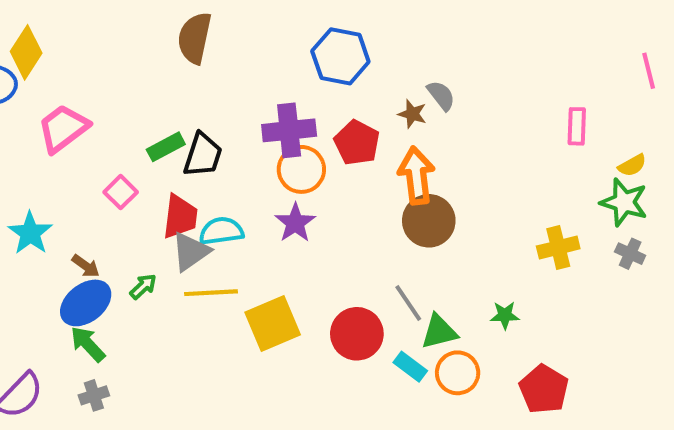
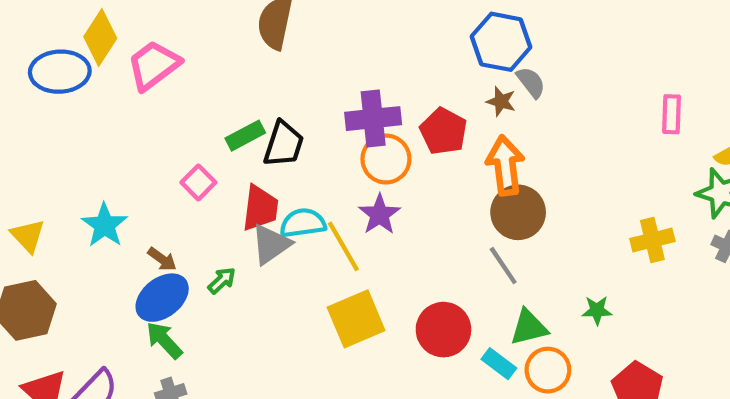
blue hexagon: (340, 56) -> (501, 42), moved
pink trapezoid: (63, 128) -> (154, 65), moved
yellow line: (211, 293) -> (343, 246), moved, turned 63
gray line: (408, 303) -> (503, 266), moved

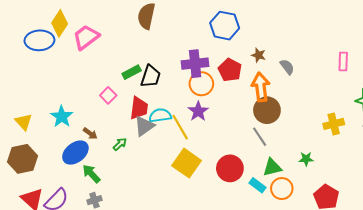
blue hexagon: (501, 42) -> (225, 26), moved
gray semicircle: (531, 82) -> (287, 67), moved
blue ellipse: (162, 298) -> (75, 153), moved
yellow square: (356, 319) -> (187, 163), turned -32

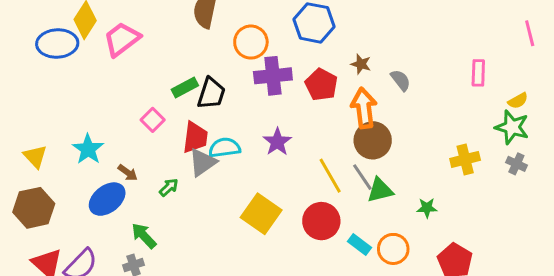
orange circle: (201, 84) -> (251, 42), moved
yellow line: (180, 127) -> (330, 176), moved
green triangle: (272, 167) -> (380, 190), moved
green arrow: (91, 174) -> (144, 236), moved

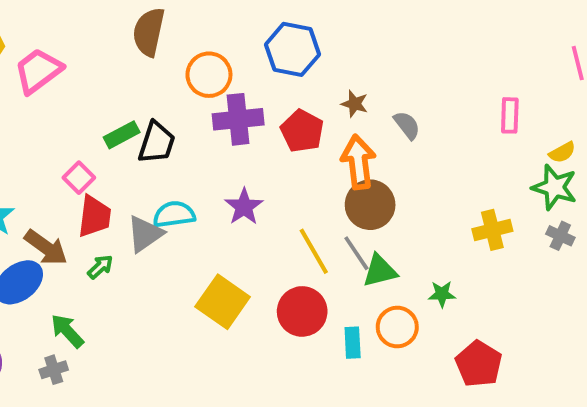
red trapezoid: (195, 137) -> (94, 216), moved
brown arrow: (128, 173) -> (46, 247), size x1.6
cyan rectangle: (359, 245) -> (353, 343), turned 50
orange circle: (393, 249) -> (397, 327), moved

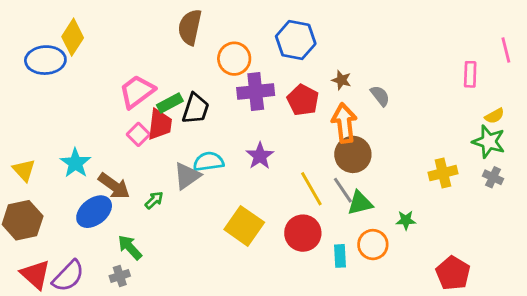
pink trapezoid: (38, 71) -> (137, 92), moved
pink rectangle: (510, 115) -> (470, 74), moved
red trapezoid: (94, 216) -> (160, 124), moved
red pentagon: (479, 364) -> (453, 273), moved

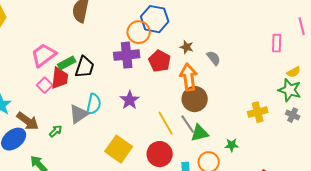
orange circle: (234, 59) -> (139, 32), moved
cyan semicircle: (208, 162) -> (94, 104), turned 110

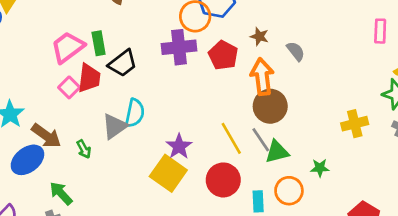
green rectangle: (67, 63) -> (99, 43), moved, turned -72
black trapezoid: (85, 67) -> (123, 63), turned 35
purple star: (130, 100) -> (179, 146), moved
green arrow: (56, 131) -> (84, 149), turned 104

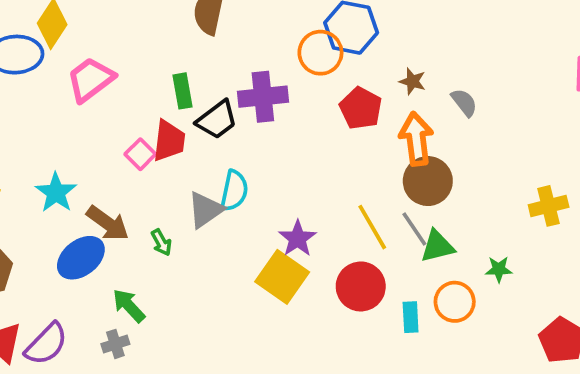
pink trapezoid: (68, 47) -> (90, 79), moved
purple cross: (179, 47) -> (263, 97), moved

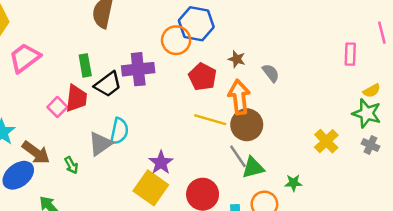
yellow cross: (549, 206) -> (326, 141), turned -30
yellow line: (372, 227) -> (210, 120), moved, turned -44

